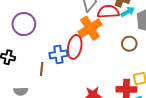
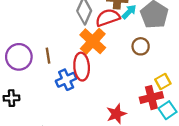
brown line: (42, 69) -> (48, 56), moved

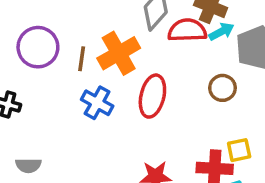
orange cross: (93, 41) -> (119, 53), moved
red ellipse: (82, 67) -> (152, 96), moved
blue cross: (66, 80) -> (97, 103), turned 36

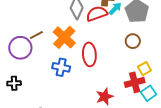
brown line: (82, 59) -> (36, 35), moved, turned 72
brown circle: (222, 88) -> (133, 41), moved

